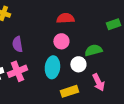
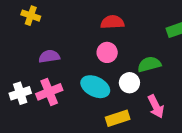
purple semicircle: (17, 44) -> (49, 56), turned 91
cyan ellipse: (52, 67) -> (95, 87), turned -70

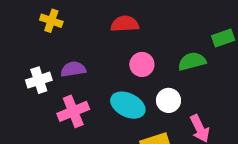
red semicircle: (112, 22) -> (125, 24), moved
green semicircle: (149, 64) -> (192, 61), moved
white cross: (20, 93) -> (39, 80), moved

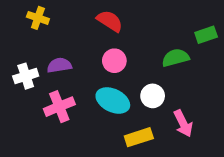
red semicircle: (125, 24) -> (110, 21), turned 36
pink circle: (142, 64) -> (114, 61), moved

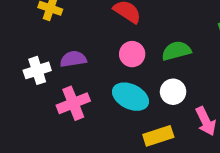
green semicircle: (175, 58) -> (176, 51), moved

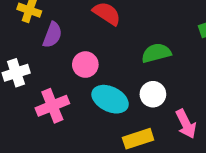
pink circle: (132, 54) -> (85, 65), moved
purple semicircle: (73, 59) -> (52, 35), moved, turned 120

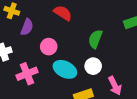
green semicircle: (156, 53) -> (95, 39), turned -54

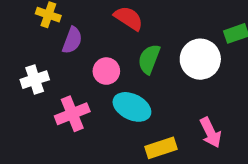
green semicircle: (95, 39) -> (149, 59), moved
white circle: (93, 66) -> (200, 59), moved, size x1.5

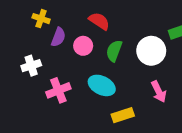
pink circle: (106, 71) -> (83, 46), moved
pink arrow: (211, 133) -> (159, 92), moved

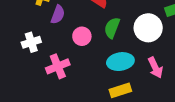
pink circle: (83, 46) -> (82, 36), moved
cyan ellipse: (102, 85) -> (120, 62), moved, turned -35

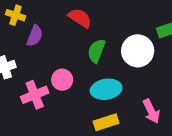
pink circle: (82, 36) -> (62, 80), moved
pink arrow: (155, 68) -> (151, 111), moved

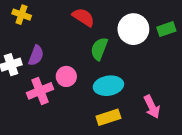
purple semicircle: (35, 36) -> (36, 55), moved
white circle: (138, 51) -> (133, 29), moved

